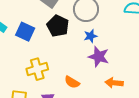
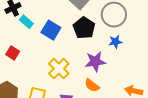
purple star: (99, 57) -> (95, 62), moved, turned -30
yellow cross: (37, 69) -> (59, 69), turned -35

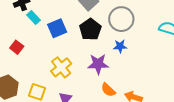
blue square: (51, 30) -> (57, 28), turned 30
orange semicircle: (92, 85) -> (108, 90), moved

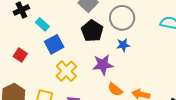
cyan rectangle: (34, 17) -> (42, 24), moved
blue square: (57, 28) -> (54, 44), moved

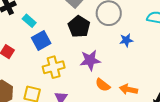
blue star: (123, 45) -> (126, 40), moved
yellow cross: (66, 71) -> (54, 67), turned 30

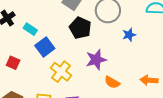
yellow cross: (54, 67) -> (61, 72), turned -30
orange arrow: (129, 89) -> (149, 80), moved

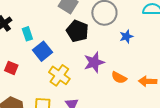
cyan rectangle: (30, 29) -> (27, 34), turned 40
orange semicircle: (112, 82) -> (119, 78), moved

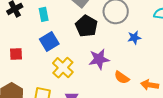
cyan rectangle: (27, 34) -> (44, 14), moved
red square: (11, 68) -> (16, 54), turned -32

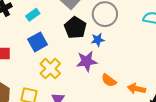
cyan rectangle: (44, 14) -> (33, 15), turned 64
blue star: (134, 38) -> (98, 40), moved

